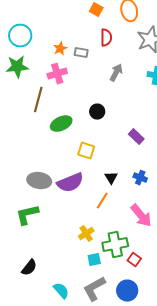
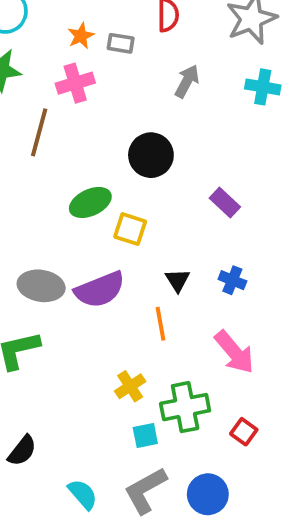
black circle: (97, 112) -> (151, 155), size x1.5
green ellipse: (61, 124) -> (90, 202), moved
orange line: (102, 201) -> (160, 324), turned -42
red square: (134, 260) -> (244, 432), moved

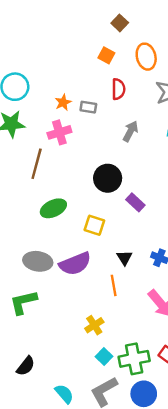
green ellipse: (90, 202) -> (53, 208), moved
purple rectangle: (225, 202) -> (135, 202), moved
green cross: (185, 407) -> (134, 359), moved
cyan square: (145, 436) -> (104, 356), turned -35

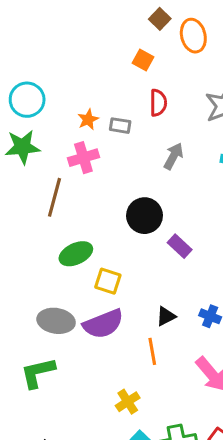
orange ellipse: (146, 57) -> (193, 36), moved
yellow square: (94, 225) -> (108, 281), moved
black triangle: (124, 258) -> (166, 316), turned 35

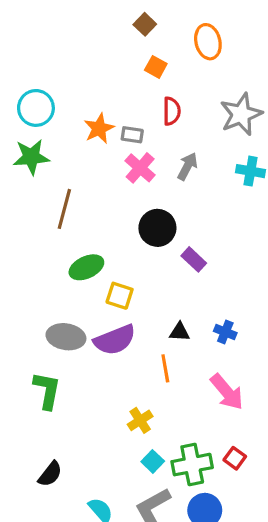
brown square: (160, 19) -> (145, 24), moved
orange star: (88, 119) -> (99, 128), size x1.4
pink cross: (83, 158) -> (140, 168), moved, turned -32
black triangle: (166, 316) -> (180, 332), turned 30
green L-shape: (38, 373) -> (47, 390), turned 114

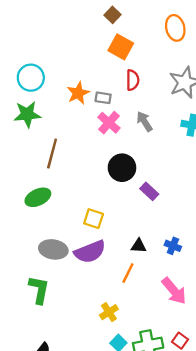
orange ellipse: (208, 42) -> (175, 28), moved
orange square: (156, 67) -> (121, 47), size x1.5
gray arrow: (187, 166) -> (144, 121), turned -60
green ellipse: (86, 267) -> (38, 197), moved
orange line: (165, 368) -> (128, 273), turned 36

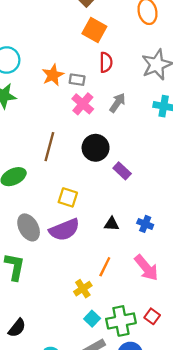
gray arrow: (144, 121) -> (117, 103), turned 66
brown line: (52, 153) -> (49, 147), moved
gray ellipse: (53, 249) -> (29, 227), turned 52
orange line: (128, 273) -> (105, 267), moved

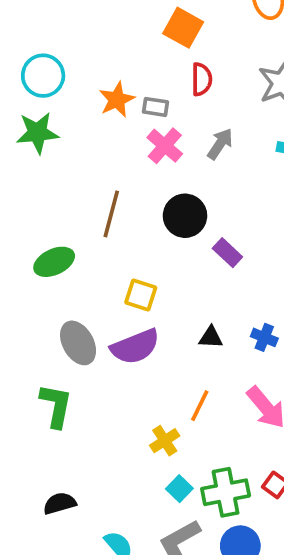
black semicircle: (17, 328) -> (60, 503), turned -144

